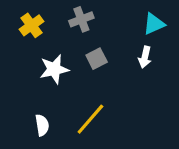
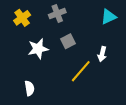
white arrow: (145, 57) -> (102, 54), moved
yellow line: (90, 119) -> (81, 71), moved

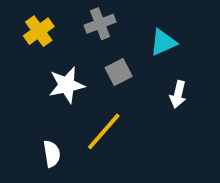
cyan triangle: (109, 17) -> (163, 42), moved
yellow line: (81, 71) -> (104, 131), moved

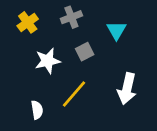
cyan triangle: (163, 42) -> (116, 30), turned -36
white arrow: (178, 94) -> (127, 89), moved, size x1.6

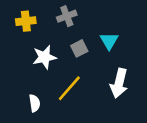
yellow cross: (28, 22) -> (26, 21), turned 30
cyan triangle: (116, 30) -> (109, 41), moved

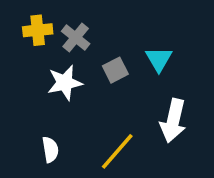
gray cross: (67, 16) -> (76, 37), moved, turned -30
yellow line: (69, 88) -> (117, 151), moved

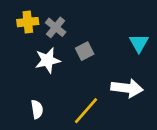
cyan triangle: (159, 59) -> (139, 43), moved
white arrow: (173, 121) -> (127, 88), turned -96

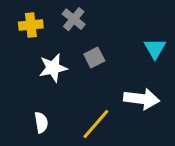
gray cross: (56, 27) -> (74, 19), moved

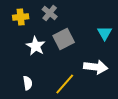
gray square: (94, 57) -> (64, 39), size x1.5
white star: (53, 68) -> (36, 46), turned -30

